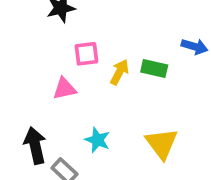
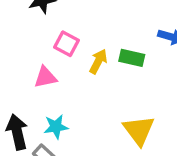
pink square: (86, 54) -> (67, 44), turned 35
cyan star: (97, 140) -> (56, 127), moved, turned -30

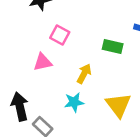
yellow arrow: (98, 61) -> (84, 74), moved
cyan star: (56, 127) -> (74, 102), moved

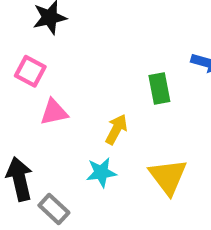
pink square: (60, 35) -> (30, 71), moved
green rectangle: (113, 46) -> (159, 88), turned 66

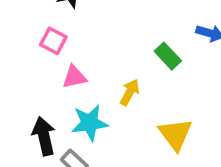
green rectangle: (159, 88) -> (168, 56), turned -32
cyan star: (101, 172) -> (90, 123), moved, size x1.4

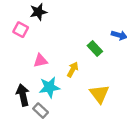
pink square: (53, 41) -> (21, 30), moved

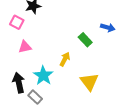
pink triangle: (41, 61) -> (25, 47), moved
cyan star: (49, 87) -> (43, 76), turned -30

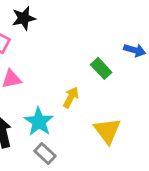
gray rectangle: (35, 97) -> (45, 154), moved

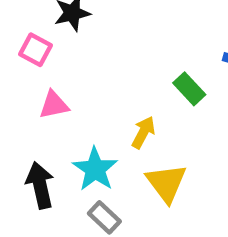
yellow triangle: (107, 131) -> (166, 183), moved

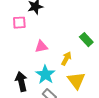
pink square: (35, 50) -> (19, 23), turned -32
pink triangle: (54, 105) -> (41, 47), moved

